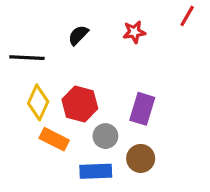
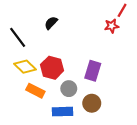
red star: (134, 32) -> (112, 26), moved
black line: (27, 58) -> (18, 37), turned 50
yellow diamond: (38, 102) -> (25, 67), turned -70

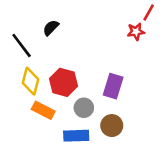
black semicircle: (51, 23) -> (51, 28), moved
yellow diamond: (25, 67) -> (30, 81), turned 60

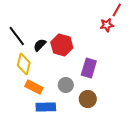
black semicircle: (51, 28) -> (40, 45), moved
red hexagon: (64, 82) -> (62, 45), moved
blue rectangle: (76, 136) -> (46, 107), moved

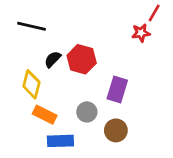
black line: (17, 36) -> (31, 26), moved, turned -40

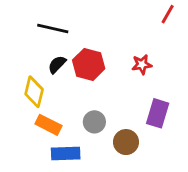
black line: (31, 26) -> (53, 29), moved
red star: (141, 33) -> (142, 64), moved
purple rectangle: (117, 90) -> (158, 113), moved

